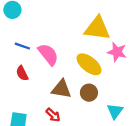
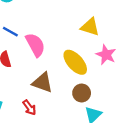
yellow triangle: (97, 28) -> (90, 27), size x0.7
brown circle: (89, 93) -> (82, 93), moved

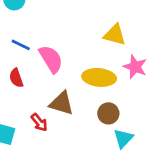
yellow ellipse: (75, 62) -> (99, 77), turned -40
red arrow: (29, 108) -> (39, 122), moved

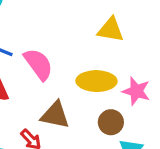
pink star: (135, 67) -> (136, 91), moved

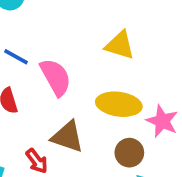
yellow triangle: (111, 30) -> (120, 45), moved

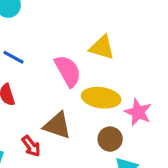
pink semicircle: (56, 77) -> (68, 71), moved

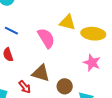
yellow ellipse: (101, 98) -> (93, 34), moved
brown circle: (110, 139) -> (65, 86), moved

